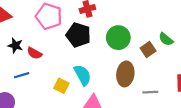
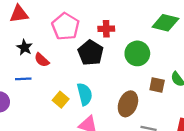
green circle: (118, 38) -> (137, 53), moved
brown square: (148, 49) -> (157, 85), turned 32

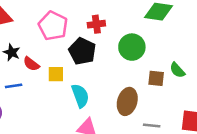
yellow square: (61, 100) -> (56, 74), moved, turned -35

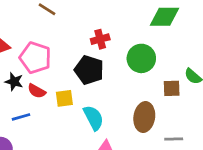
pink pentagon: (53, 26) -> (35, 58), moved

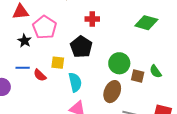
red cross: (100, 39) -> (92, 19), moved
green circle: (141, 58) -> (119, 63), moved
red semicircle: (37, 91) -> (40, 75), moved

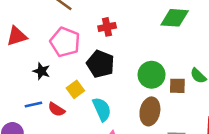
pink pentagon: (45, 27) -> (65, 42), moved
black star: (25, 41) -> (42, 71), moved
yellow square: (58, 63) -> (75, 89), turned -32

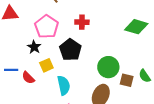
black star: (42, 71) -> (34, 47), moved

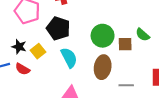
black star: (34, 47) -> (19, 47), moved
cyan semicircle: (64, 85) -> (69, 58), moved

